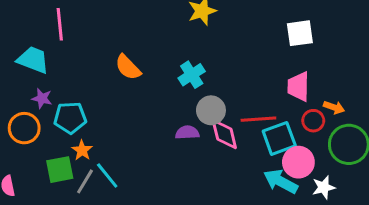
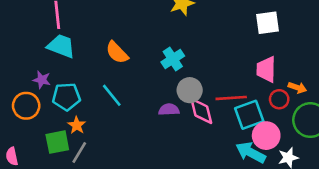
cyan trapezoid: (33, 60) -> (61, 46), moved
cyan line: (107, 176) -> (112, 95), moved

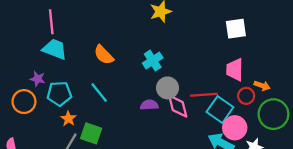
cyan square: (249, 115) -> (220, 110), turned -35
green square: (57, 142) -> (91, 133), moved, turned 30

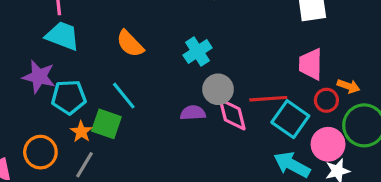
purple star: (38, 79) -> (39, 77), size x1.5
orange circle: (24, 102) -> (40, 152), moved
pink circle: (235, 128) -> (328, 144), moved
green square: (91, 133) -> (106, 124), moved

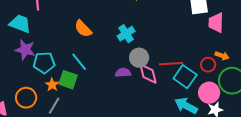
cyan trapezoid: (62, 36) -> (20, 24), moved
pink trapezoid: (311, 64) -> (216, 23), moved

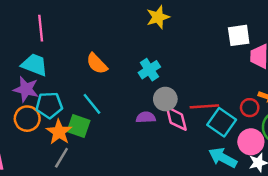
cyan trapezoid: (20, 24) -> (35, 65), moved
orange star: (52, 85) -> (59, 132), size x1.5
orange circle: (26, 98) -> (27, 119), moved

